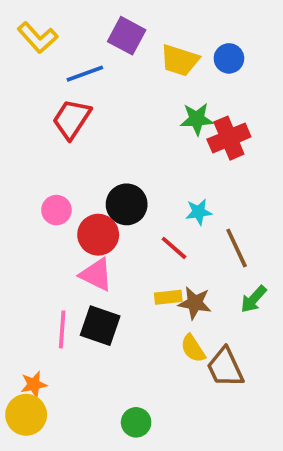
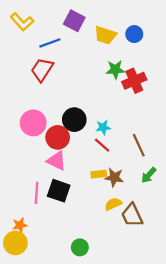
pink circle: (56, 210) -> (33, 123), size x1.5
cyan star: (199, 212) -> (103, 127), moved
yellow semicircle: (193, 348) -> (113, 204), turned 98

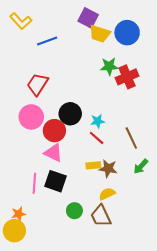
purple square: (74, 21) -> (88, 18), moved
blue circle: (134, 34) -> (127, 33), size x1.5
red trapezoid: (42, 70) -> (38, 84), moved
brown trapezoid: (132, 215) -> (101, 216), moved
green circle: (80, 247) -> (74, 211), moved

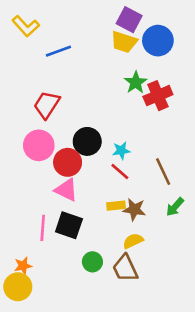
purple square: (88, 18) -> (129, 20), moved
green star: (109, 66) -> (136, 82), turned -30

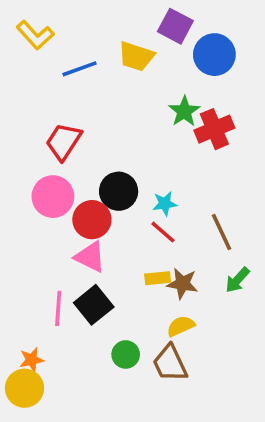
yellow trapezoid: (124, 42) -> (136, 56), moved
black square: (69, 225) -> (94, 305), turned 32

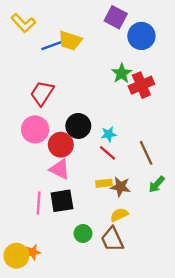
yellow trapezoid: (136, 56) -> (70, 41), moved
black square: (94, 305) -> (62, 201), turned 30
orange star: (32, 360) -> (33, 252), moved

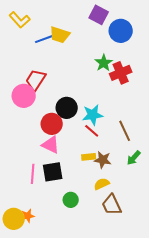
pink circle: (35, 129) -> (24, 96), moved
cyan star: (109, 134) -> (93, 115), size x1.5
brown trapezoid: (112, 239) -> (112, 205), moved

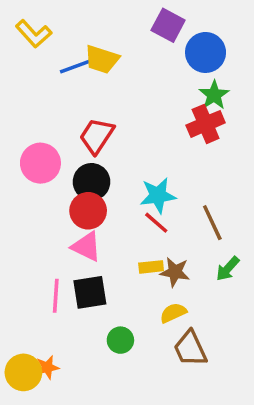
green star: (104, 63) -> (214, 95), moved
red trapezoid: (36, 80) -> (97, 136), moved
black circle: (67, 108) -> (91, 182), moved

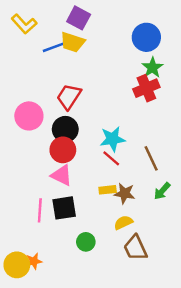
purple square: (168, 25) -> (79, 18), moved

